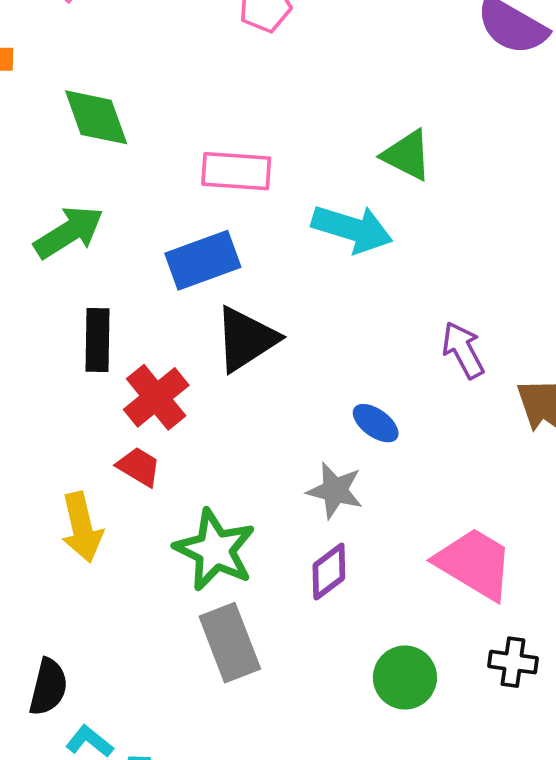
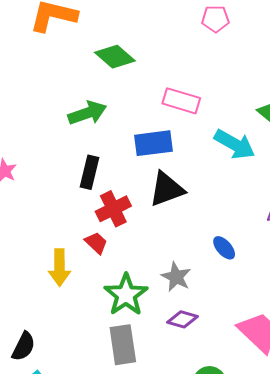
green diamond: (96, 117) -> (115, 57), turned -42
gray star: (335, 491) -> (176, 277), moved
purple diamond: (329, 572) -> (183, 319), turned 40

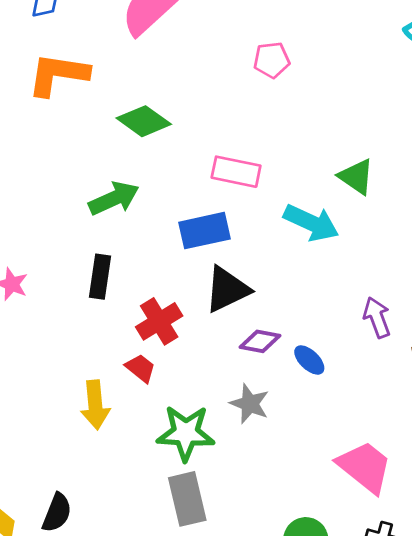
black rectangle: (90, 172) -> (100, 277), moved
green star: (126, 295) -> (186, 433), turned -30
purple diamond: (183, 319) -> (260, 341), moved

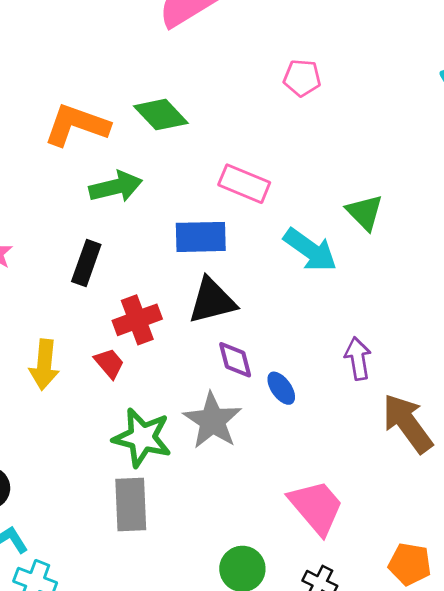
orange L-shape: (58, 74) -> (77, 125), moved
purple diamond: (260, 341) -> (235, 360), turned 54
gray star: (250, 404) -> (212, 421), size x1.4
yellow arrow: (95, 405) -> (44, 365), moved

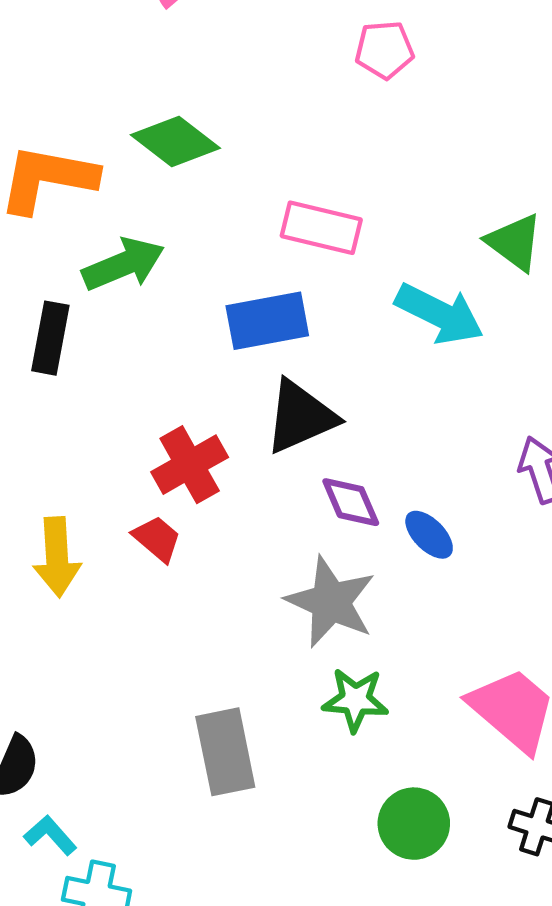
black rectangle: (86, 263) -> (50, 338), moved
green star: (142, 438) -> (355, 700), moved, size x0.7

